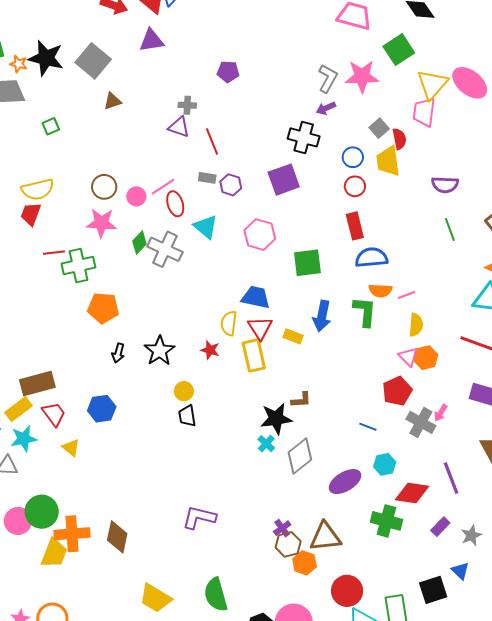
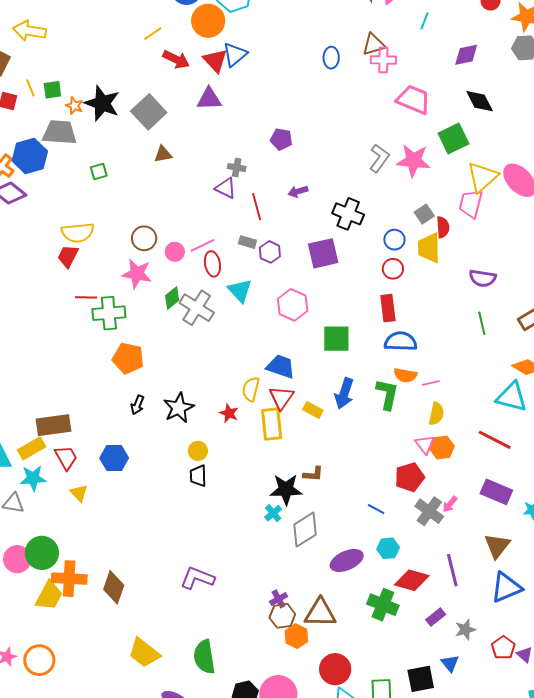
purple arrow: (326, 108) -> (298, 191), moved

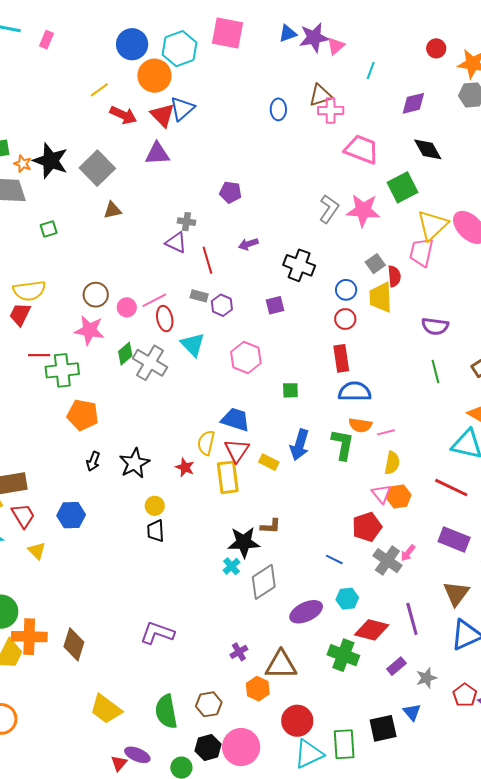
purple square: (323, 253) -> (275, 305), size x0.6
green square: (336, 339) -> (290, 390), size x0.6
brown hexagon: (282, 616) -> (209, 704), moved

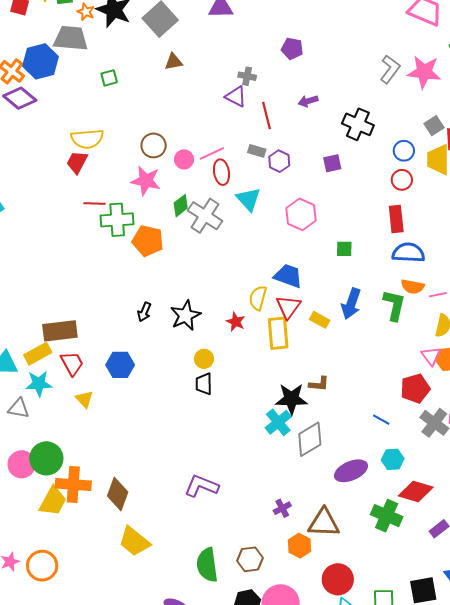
orange pentagon: (83, 415) -> (148, 241), moved
cyan cross: (231, 566) -> (278, 422), size x1.5
yellow trapezoid: (106, 709) -> (134, 541), moved

